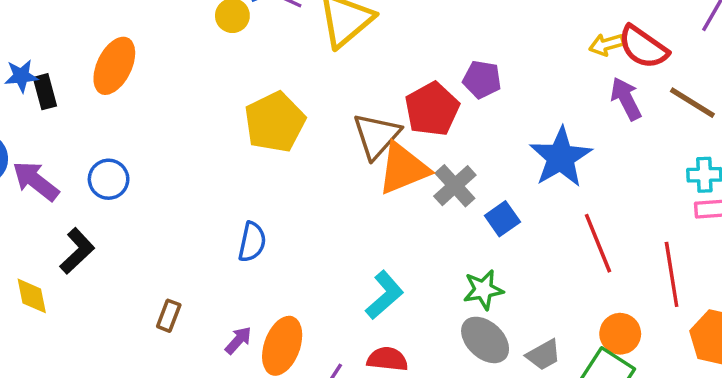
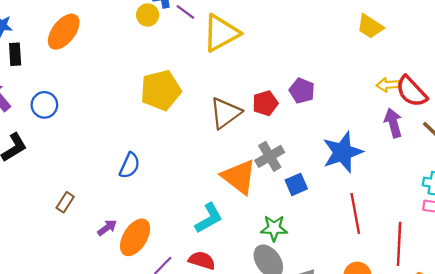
black rectangle: (45, 92) -> (15, 54), moved
red pentagon: (432, 109) -> (265, 103), size x0.7
orange triangle: (403, 169) -> (239, 177), moved, turned 48

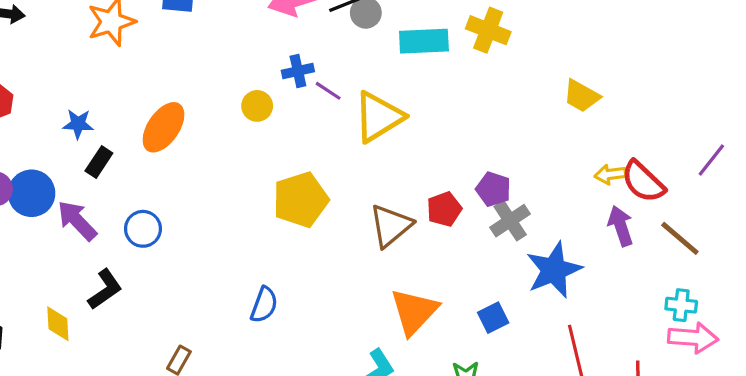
yellow circle: (148, 15) -> (257, 106), moved
black rectangle: (15, 54) -> (99, 162), turned 40
gray cross: (270, 156) -> (510, 221), moved
orange triangle: (239, 177) -> (414, 312), turned 39

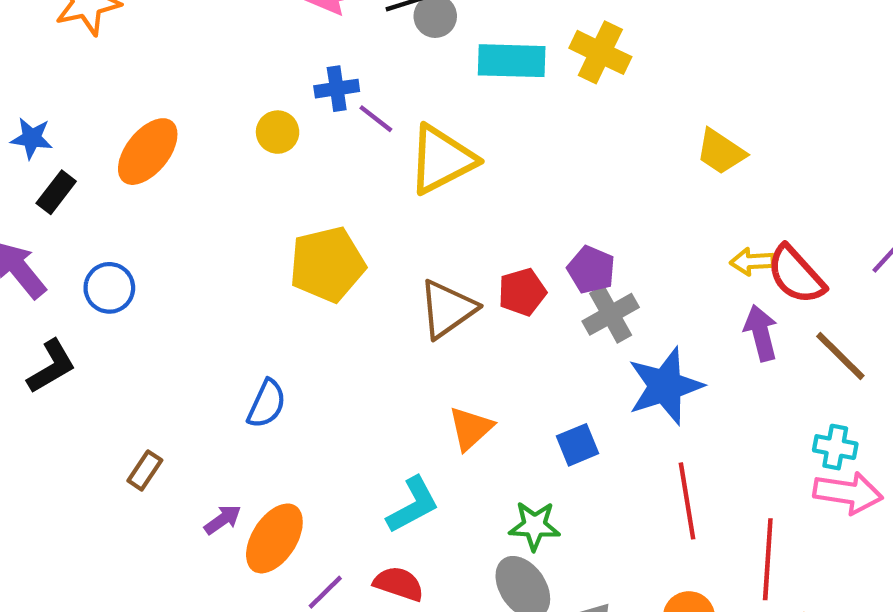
orange triangle: (414, 312) -> (471, 428), size x0.7

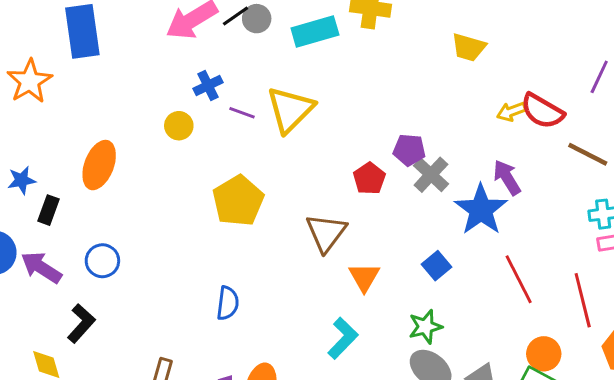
purple line: (376, 119) -> (242, 113), moved
brown triangle: (447, 309) -> (326, 233), moved
purple arrow: (761, 333) -> (507, 177), moved

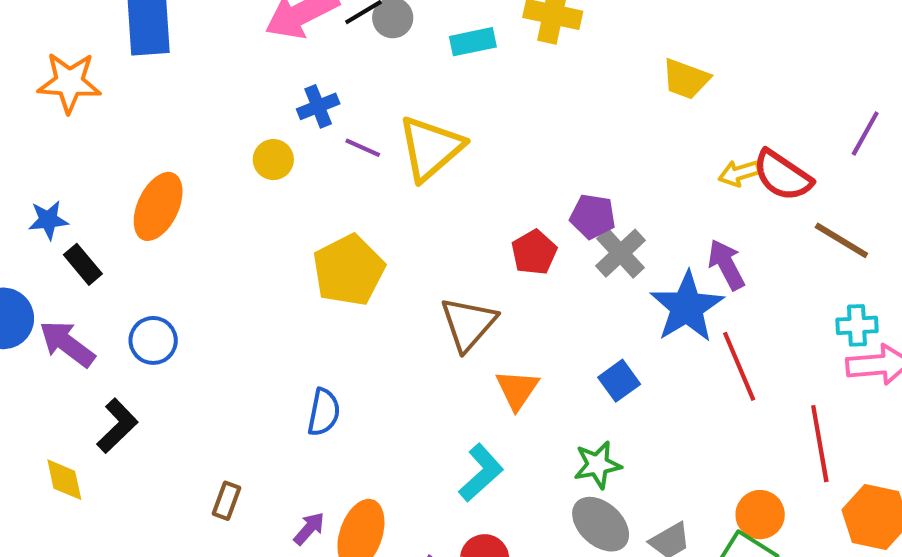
cyan rectangle: (315, 32) -> (473, 42), size x0.7
orange star: (30, 81) -> (69, 82), turned 30
black rectangle: (48, 210) -> (83, 264), turned -64
red line: (519, 279) -> (739, 366), moved

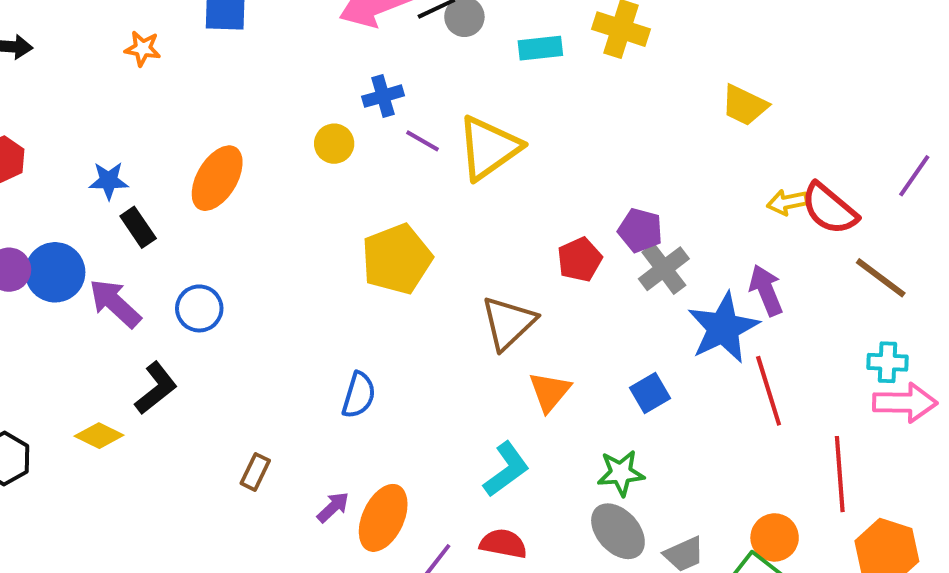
orange star: (69, 82) -> (143, 49), size x0.6
yellow diamond: (64, 480) -> (99, 436), turned -57

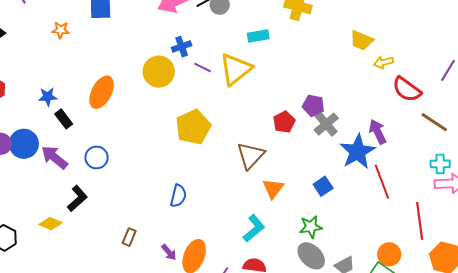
cyan rectangle: (540, 48) -> (258, 36), moved
yellow circle: (334, 144) -> (159, 72), size x1.6
yellow arrow: (787, 202) -> (383, 62), moved
purple arrow: (333, 507) -> (169, 252), turned 96

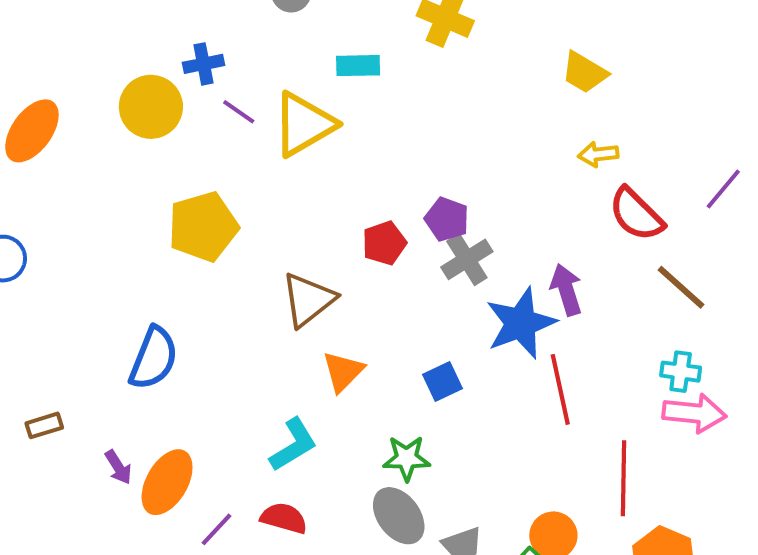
yellow trapezoid: (361, 40) -> (584, 72), moved
blue semicircle: (178, 196) -> (154, 358), size x1.4
brown rectangle: (129, 237) -> (44, 425), turned 42

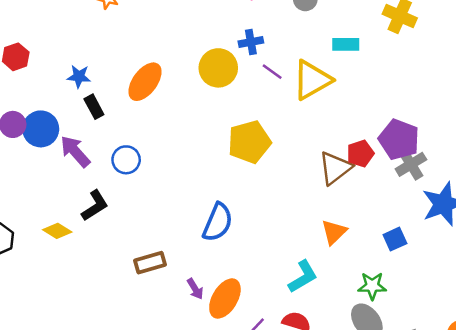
purple pentagon: (447, 219) -> (399, 139), size x1.5
brown triangle: (308, 300) -> (335, 168), moved
brown rectangle: (44, 425) -> (150, 263), size x1.4

